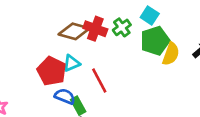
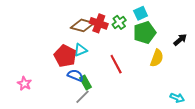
cyan square: (150, 15) -> (141, 13), turned 32
yellow semicircle: (171, 54) -> (157, 58), moved
red line: (99, 80) -> (116, 64), moved

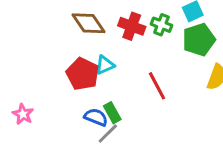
green cross: (119, 22) -> (161, 25), turned -32
brown diamond: (82, 25) -> (88, 23), moved, turned 40
blue semicircle: (75, 75) -> (96, 117), moved

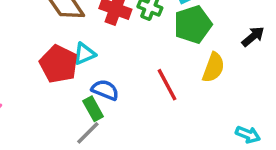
red line: (157, 86) -> (167, 85), moved
blue semicircle: (96, 117) -> (105, 90), moved

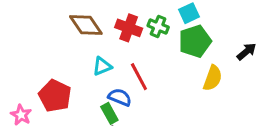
red pentagon: (59, 64) -> (55, 96), moved
red line: (167, 85) -> (139, 77), moved

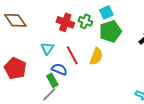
brown diamond: (86, 25) -> (15, 20), moved
cyan triangle: (102, 66) -> (47, 48), turned -32
yellow semicircle: (213, 78) -> (96, 56), moved

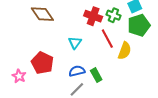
red line: (72, 55) -> (107, 39), moved
blue semicircle: (59, 69) -> (77, 71), moved, turned -35
green rectangle: (52, 80) -> (96, 75), moved

